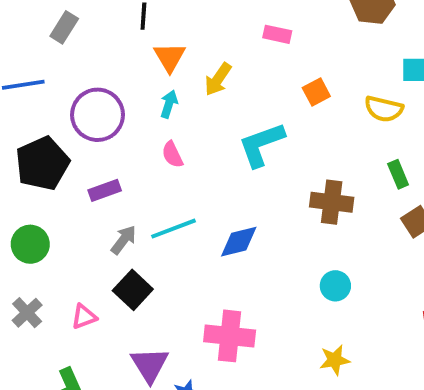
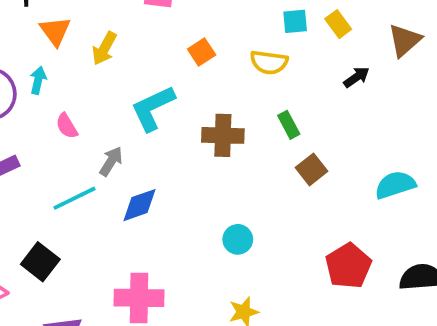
cyan arrow: (169, 104) -> (38, 80), moved
brown cross: (332, 202) -> (223, 135), moved
gray arrow: (124, 240) -> (111, 161), moved

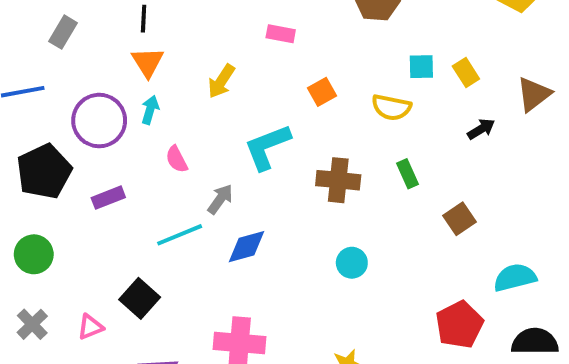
orange triangle: (55, 31) -> (148, 62), moved
brown square: (311, 169) -> (460, 219), moved
cyan semicircle: (395, 185) -> (515, 278), moved
cyan circle: (238, 239) -> (352, 263), moved

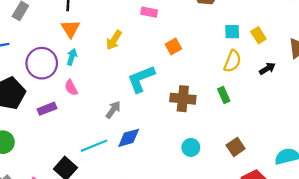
yellow semicircle: (391, 107) -> (232, 61), moved, turned -80
pink semicircle: (177, 159) -> (71, 88), moved
brown square: (460, 219) -> (236, 147), moved
cyan line: (180, 235) -> (94, 146), moved

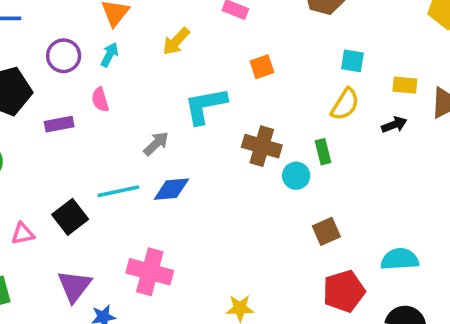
yellow rectangle: (258, 35) -> (405, 85), moved, turned -63
purple circle: (42, 63) -> (64, 56), size x0.7
cyan circle: (191, 147) -> (296, 176), moved

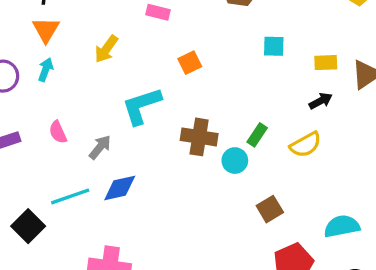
pink semicircle: (100, 100) -> (58, 132), moved
yellow semicircle: (345, 104) -> (306, 145), moved, turned 36
green rectangle: (323, 152) -> (257, 135), turned 55

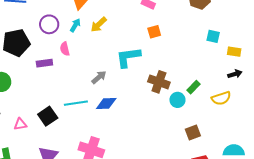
yellow arrow: (106, 49) -> (99, 25), moved
orange square: (190, 63) -> (154, 32), moved
yellow rectangle: (326, 63) -> (234, 52), moved
pink semicircle: (58, 132) -> (65, 49), moved

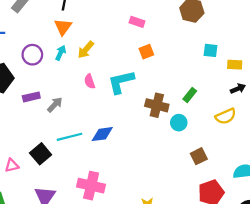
pink semicircle: (65, 49) -> (90, 81), moved
gray arrow: (99, 77) -> (55, 105), moved
green rectangle: (194, 87) -> (190, 95), moved

